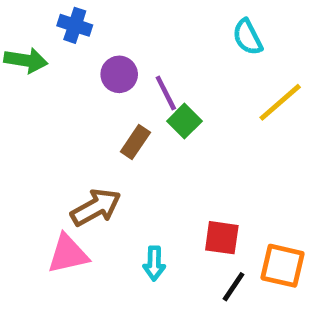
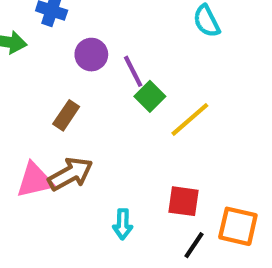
yellow line: (280, 102) -> (190, 119), moved
brown rectangle: (135, 142) -> (66, 115), moved
pink triangle: (68, 254) -> (35, 180), moved

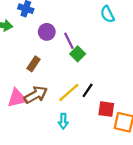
yellow line: (190, 119) -> (69, 93), moved
red square: (183, 201) -> (106, 109), moved
black line: (194, 245) -> (88, 90), moved

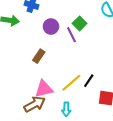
green square: (78, 54) -> (80, 23), moved
brown arrow: (36, 95) -> (35, 104), moved
pink triangle: (17, 98) -> (44, 89), moved

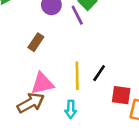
yellow line: (71, 83) -> (77, 76), turned -50

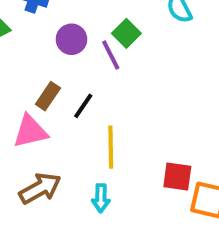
black line: (99, 73) -> (83, 106), moved
pink triangle: (42, 83) -> (30, 131), moved

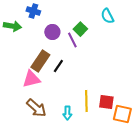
brown rectangle: (48, 96) -> (40, 61), size x1.5
yellow line: (111, 147) -> (86, 101), moved
brown arrow: (40, 188) -> (36, 108), turned 70

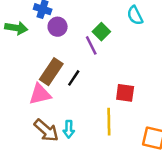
purple circle: (52, 32) -> (58, 27), moved
red square: (106, 102) -> (125, 93), moved
cyan arrow: (67, 113) -> (69, 129), moved

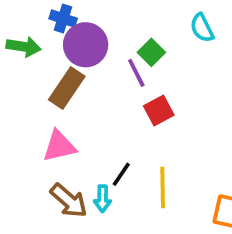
purple circle: (58, 27) -> (86, 45), size x1.5
brown rectangle: (51, 72) -> (67, 88), moved
black line: (74, 78) -> (121, 174), moved
red square: (125, 93) -> (159, 110), moved, turned -36

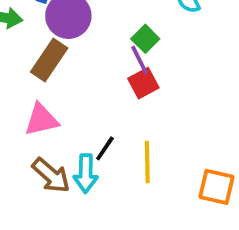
green square: (151, 52) -> (145, 39), moved
purple line: (136, 73) -> (140, 60), moved
cyan arrow: (102, 199) -> (86, 173), size x1.4

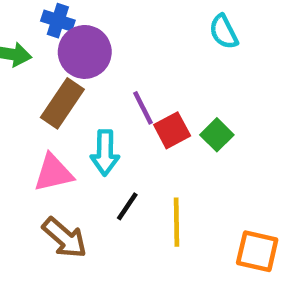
green square: (145, 39) -> (217, 135), moved
purple line: (140, 60) -> (143, 108), moved
cyan arrow: (86, 173) -> (105, 153), moved

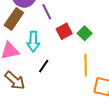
purple line: (143, 108) -> (47, 12), moved
yellow line: (177, 222) -> (86, 65), moved

